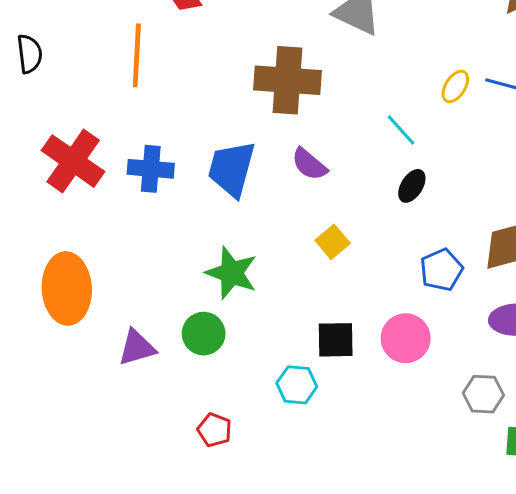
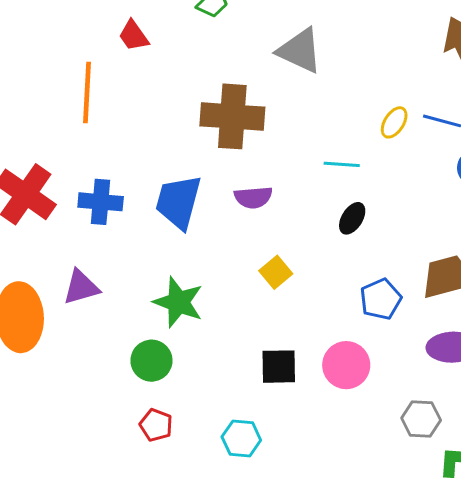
cyan line: (401, 130) -> (342, 164), turned -44
purple semicircle: (309, 164) -> (253, 197), turned -45
purple triangle: (137, 348) -> (81, 287), moved
cyan hexagon: (297, 385) -> (241, 439), moved
red pentagon: (214, 430) -> (156, 425), moved

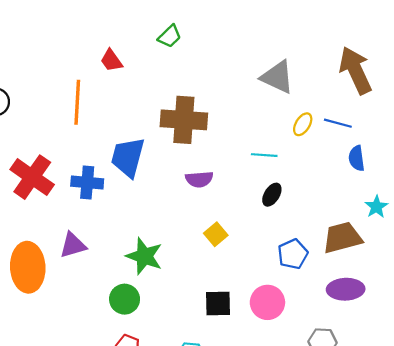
gray triangle: (300, 51) -> (277, 77), moved
blue trapezoid: (178, 202) -> (128, 157), moved

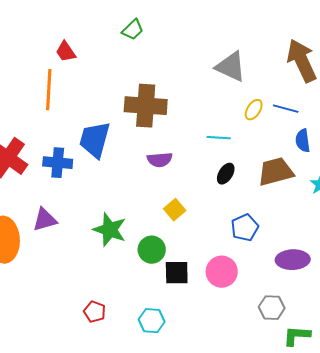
red trapezoid: (111, 60) -> (66, 52), moved
brown trapezoid: (342, 238) -> (276, 172), moved
green circle: (125, 299) -> (152, 250), moved

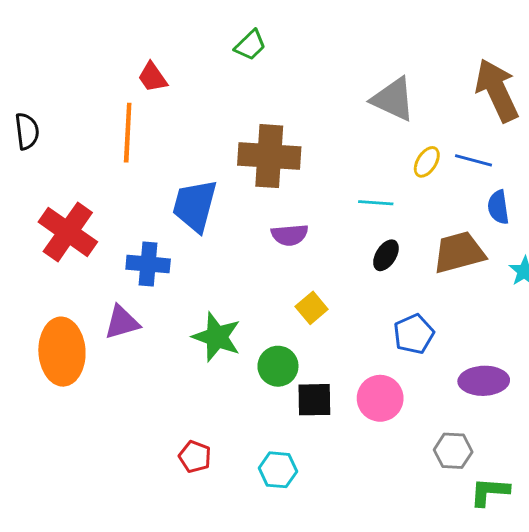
blue cross: (58, 163) -> (148, 264), moved

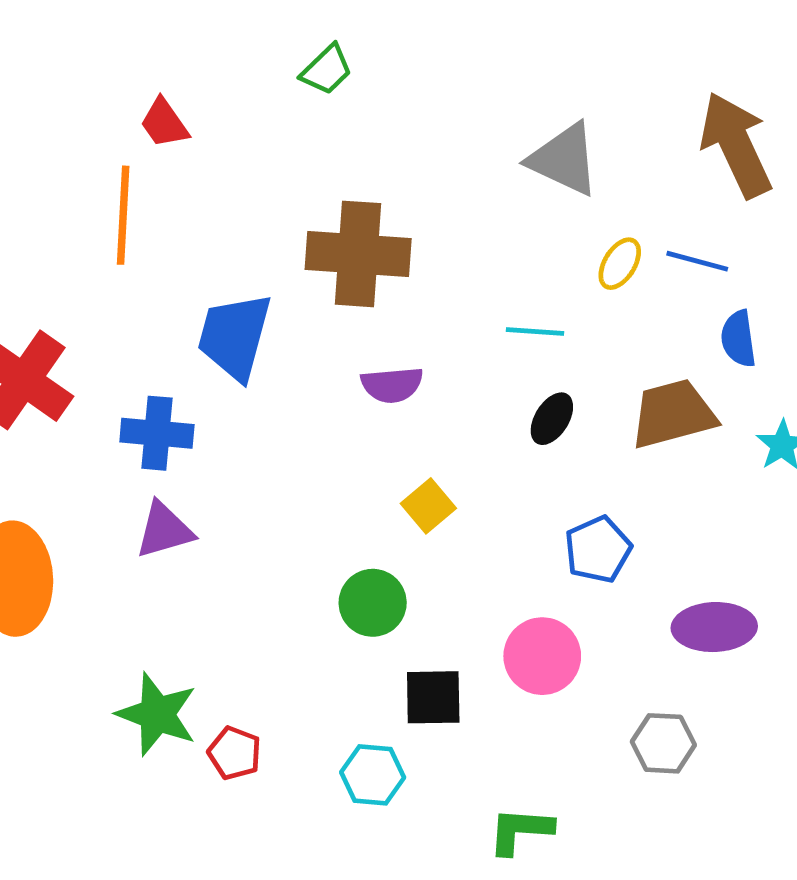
purple triangle: (122, 322) -> (164, 530), moved
green star: (217, 337) -> (157, 714), moved
black square: (314, 400) -> (433, 697), moved
green L-shape: (490, 492) -> (520, 831), moved

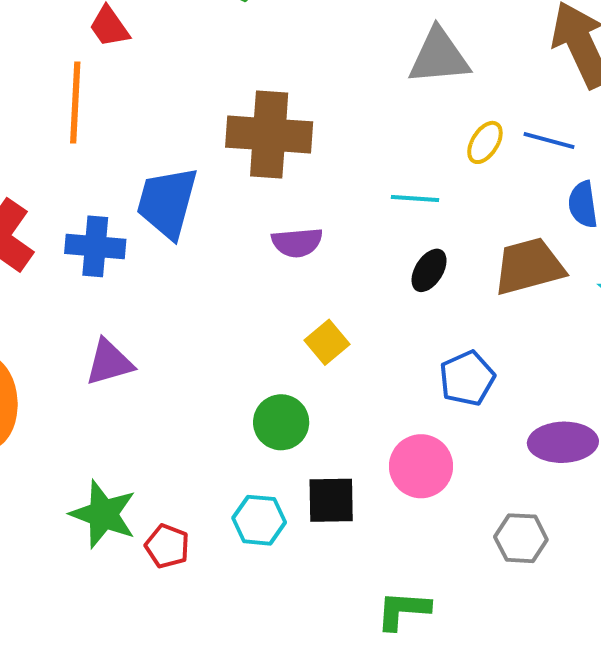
gray triangle: (564, 159) -> (439, 57), turned -30
blue cross: (157, 433) -> (95, 246), moved
cyan hexagon: (373, 775) -> (259, 520), moved

